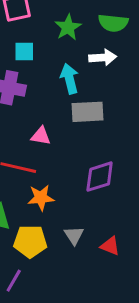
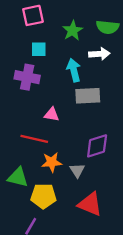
gray triangle: (74, 235) -> (77, 170), moved
red triangle: (110, 246) -> (90, 204), moved, size x1.6

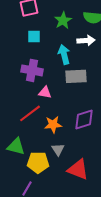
purple cross: (27, 77) -> (32, 70), moved
red line: (34, 139) -> (30, 113), turned -50
orange star: (52, 162) -> (53, 124), moved
gray triangle: (77, 170) -> (58, 149), moved

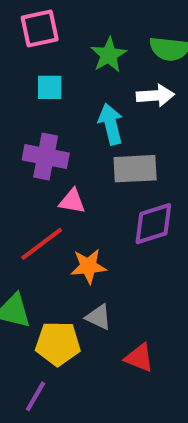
purple diamond: (84, 119) -> (153, 224), moved
gray triangle: (58, 149) -> (99, 317), turned -32
red triangle: (78, 169) -> (139, 358), size x0.7

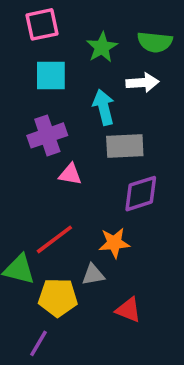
cyan square: (50, 87) -> (51, 76), size x1.4
purple cross: (46, 157) -> (47, 135), turned -30
red line: (42, 244) -> (54, 239), moved
orange star: (88, 266) -> (114, 243), moved
gray triangle: (99, 317) -> (93, 275), turned -35

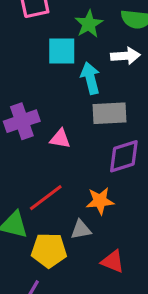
cyan square: (51, 76) -> (62, 51), moved
purple cross: (47, 135) -> (22, 121), moved

